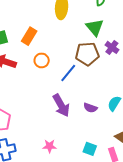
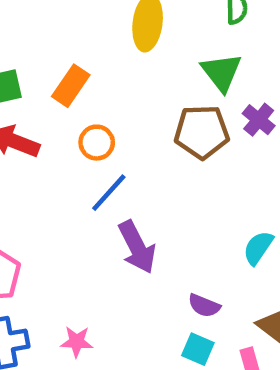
blue line: (68, 73) -> (109, 193), moved
purple semicircle: (90, 108) -> (204, 306), moved
pink star: (50, 146) -> (77, 342), moved

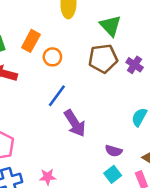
purple cross: (259, 120) -> (135, 65), moved
orange circle: (97, 143) -> (52, 57), moved
cyan square: (198, 349) -> (113, 174), turned 35

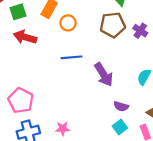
blue line: (57, 96) -> (72, 57), turned 48
purple arrow: (75, 123) -> (104, 75), moved

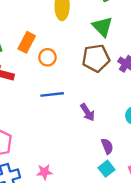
purple arrow: (104, 75) -> (87, 112), size x0.7
purple semicircle: (121, 106) -> (107, 146), turned -128

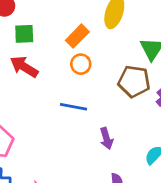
orange rectangle: (27, 42) -> (77, 36), moved

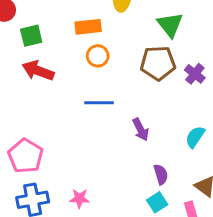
orange rectangle: (77, 36) -> (88, 27), turned 50

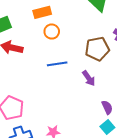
brown pentagon: (158, 63) -> (97, 49), moved

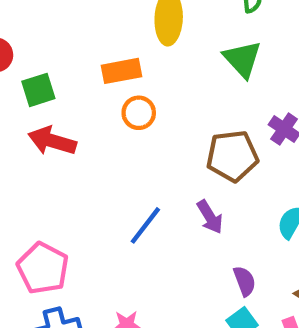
blue line: (57, 64) -> (145, 225), moved, turned -48

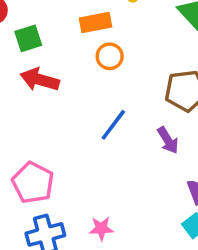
blue line: (145, 225) -> (113, 125), moved

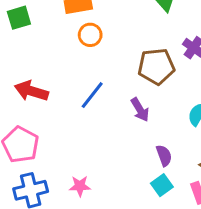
red arrow: (40, 80) -> (31, 91), moved

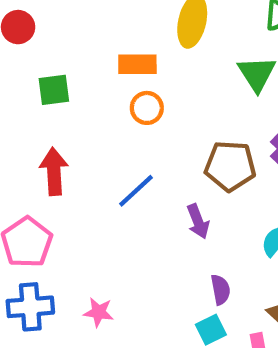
green square: (19, 18) -> (54, 90), moved
red arrow: (31, 91) -> (54, 171), turned 60

